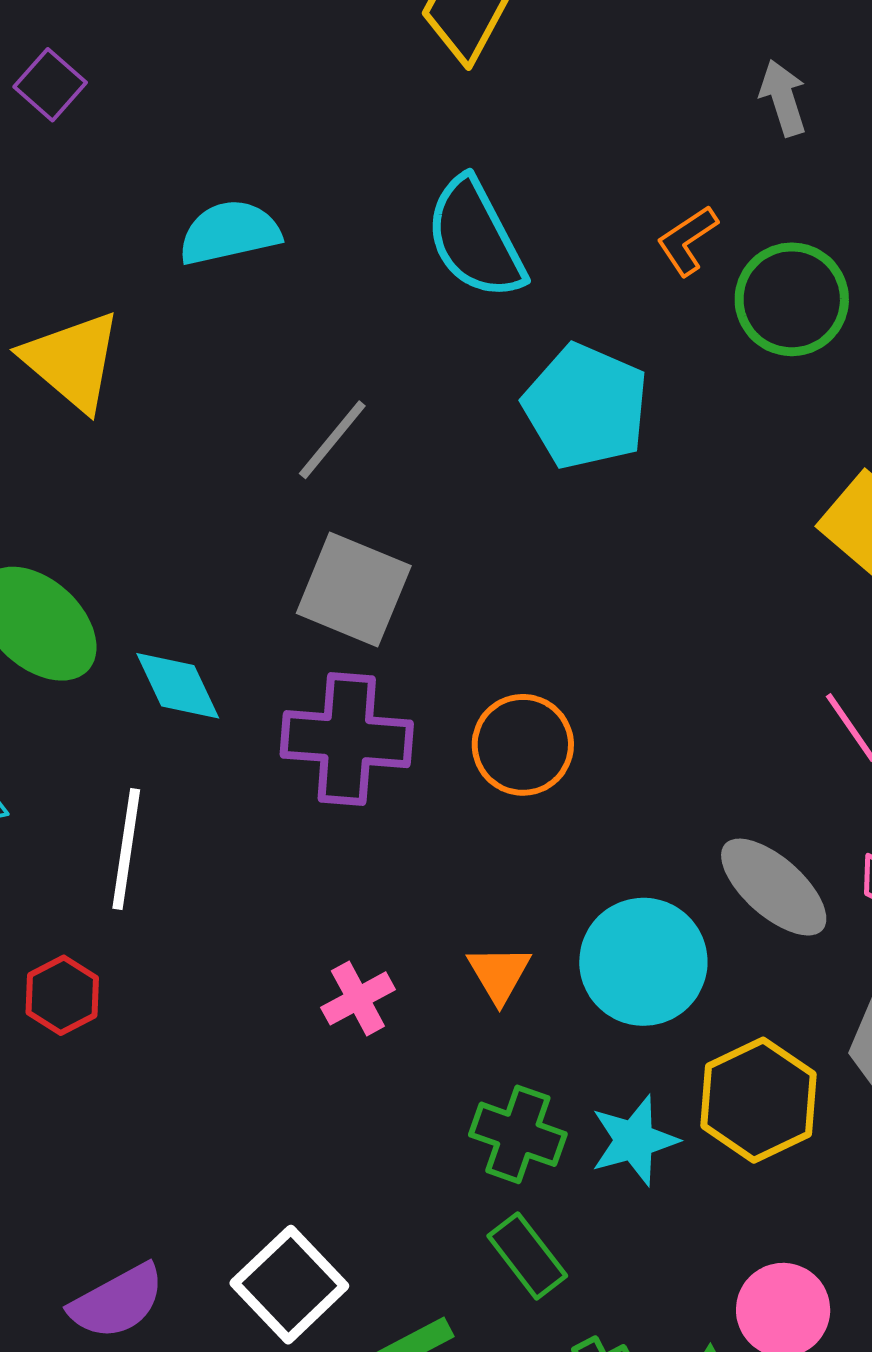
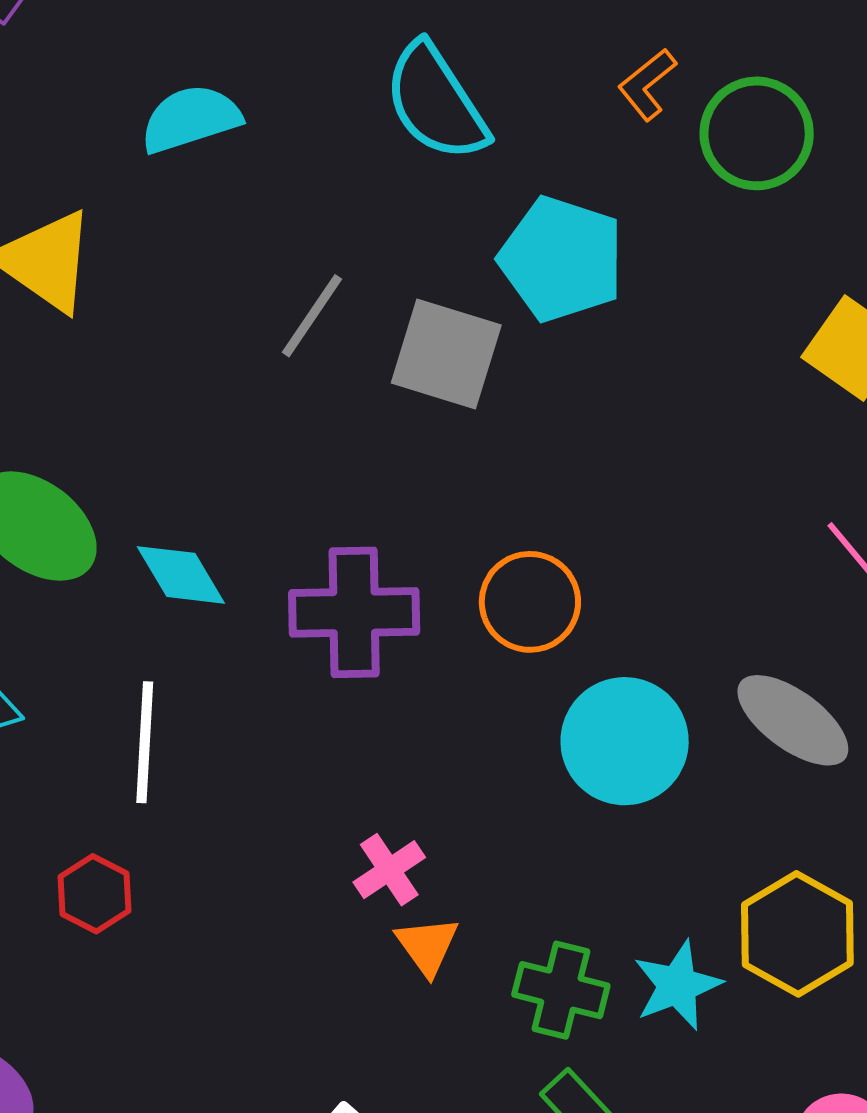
gray square: (354, 589) -> (446, 354), moved
cyan circle: (643, 962) -> (625, 741), moved
orange triangle: (499, 974) -> (427, 946), moved

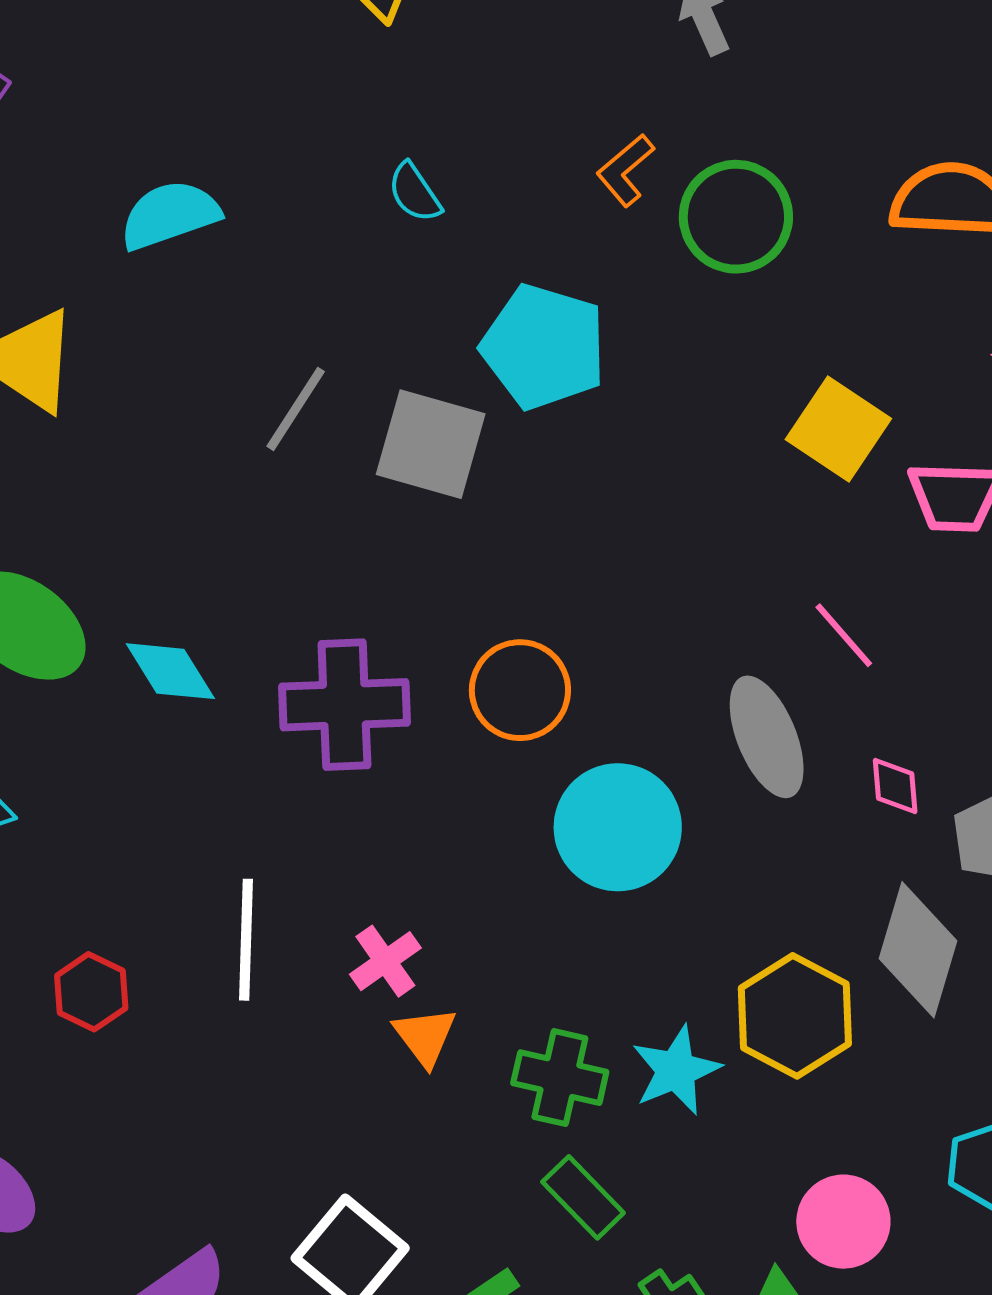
cyan semicircle: (436, 102) -> (415, 193), size x0.5
gray ellipse: (793, 720) -> (767, 737), moved, turned 33
white line: (145, 742) -> (246, 940), moved

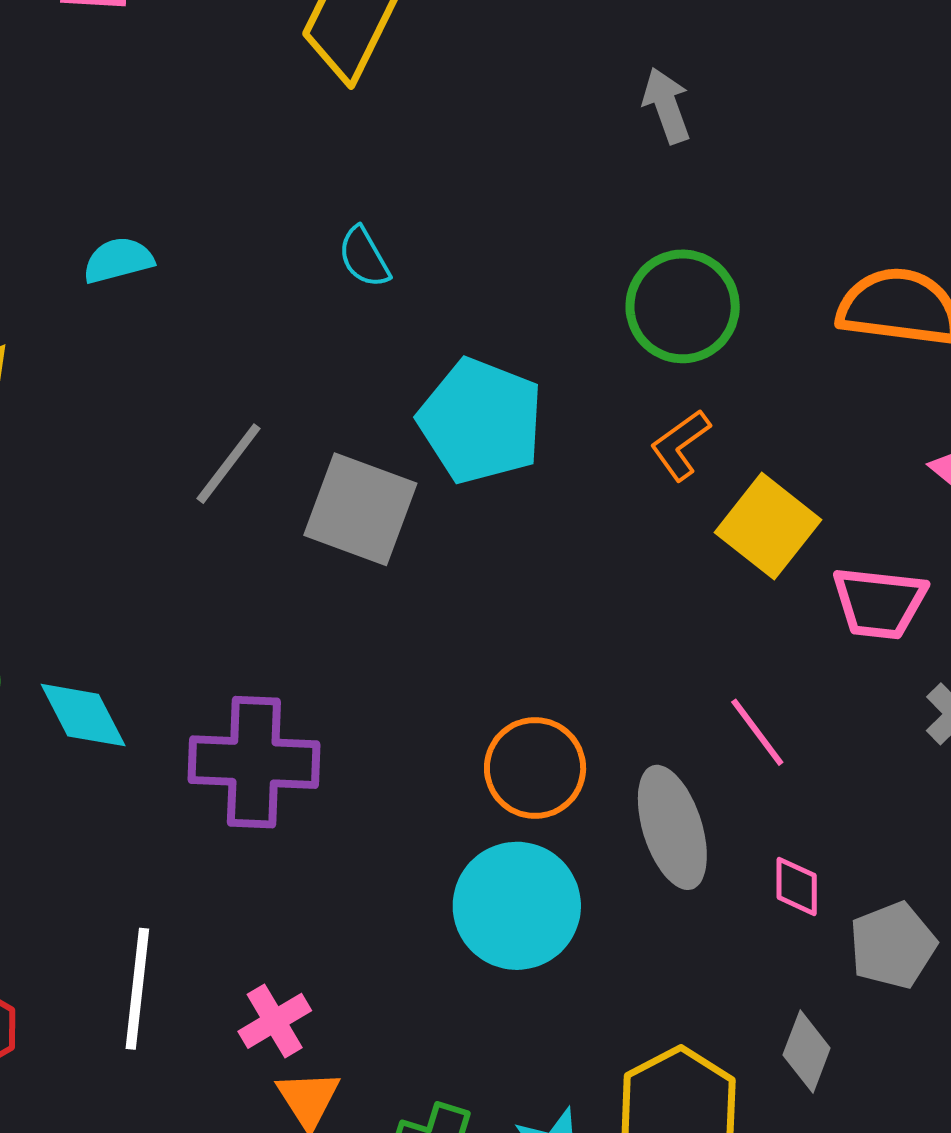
orange L-shape: (625, 170) -> (680, 445), moved
cyan semicircle: (170, 215) -> (118, 260), size x0.7
orange circle: (520, 690) -> (535, 768), moved
gray diamond: (918, 950) -> (807, 1051), size x0.6

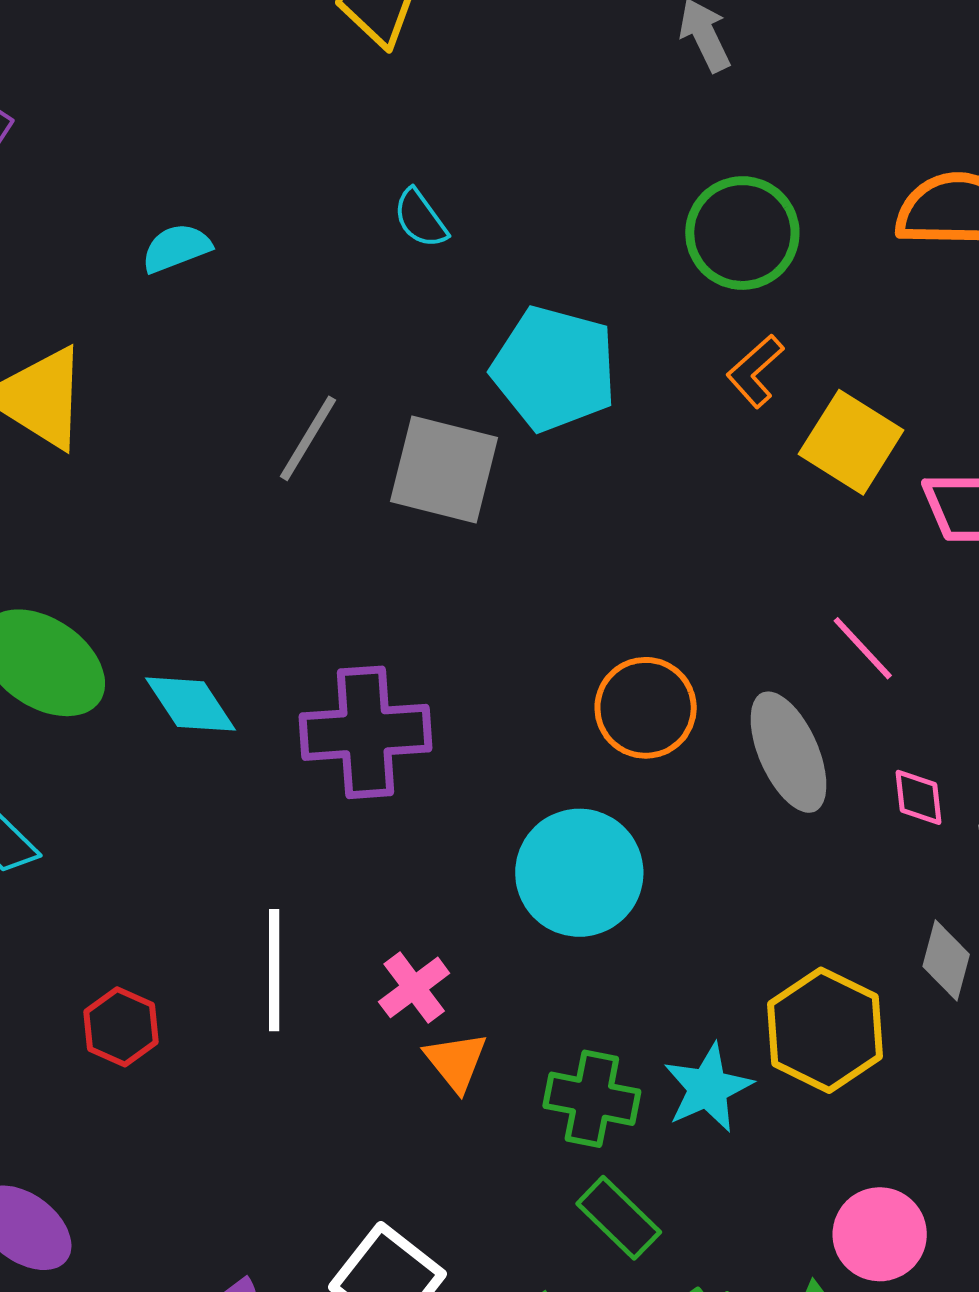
cyan circle: (517, 906) -> (579, 873), moved

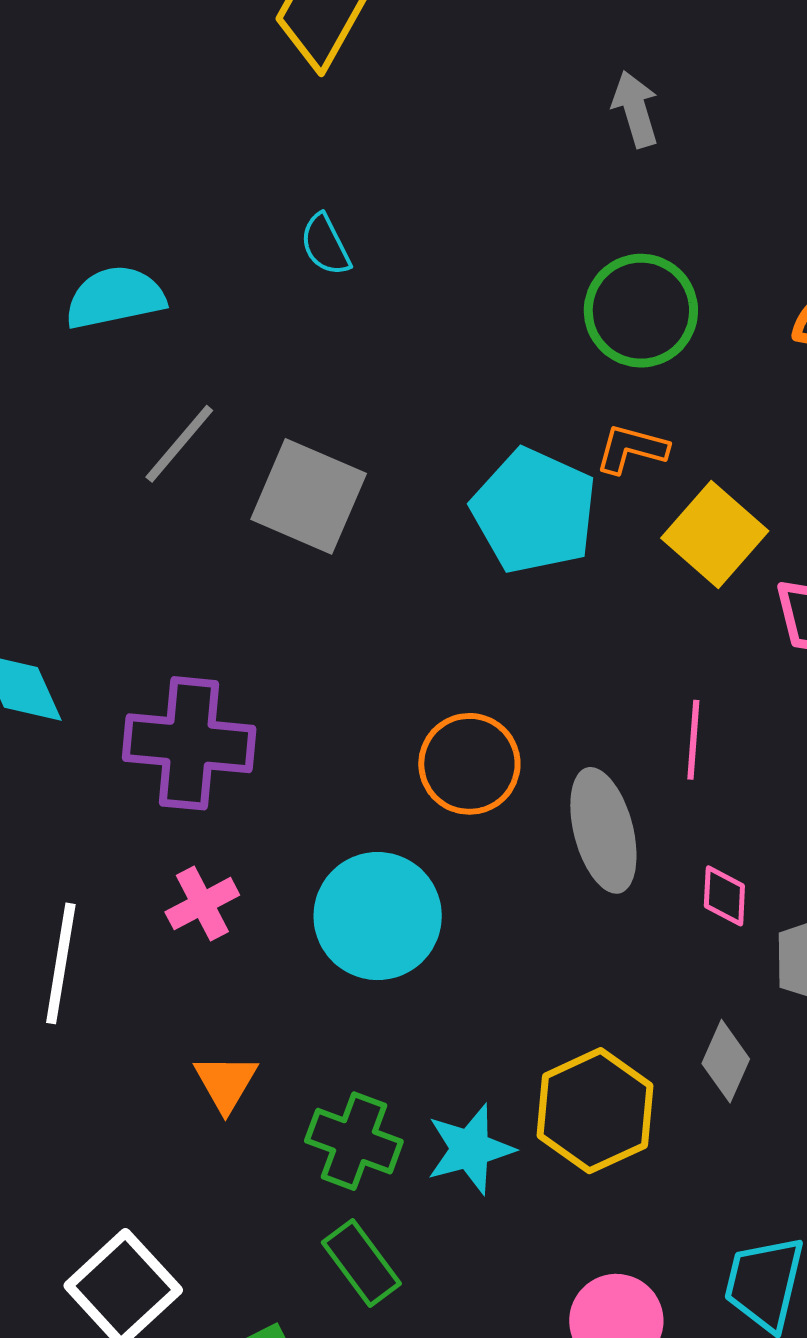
cyan semicircle: (176, 248) -> (115, 297), moved, size x1.4
cyan pentagon: (554, 369) -> (534, 511), moved
orange L-shape: (755, 371) -> (631, 449), turned 48
pink line: (863, 648) -> (693, 740), turned 38
pink cross: (414, 987) -> (202, 904), moved

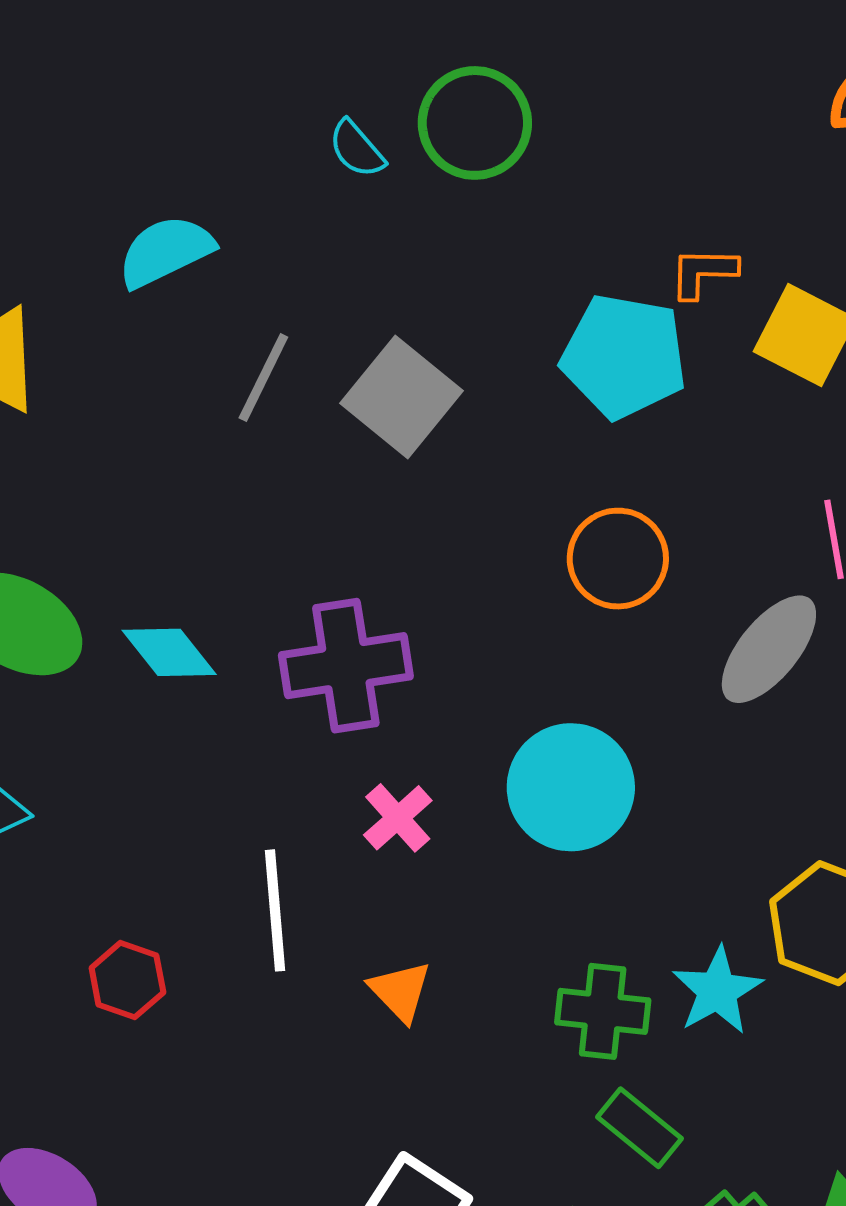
green circle: (641, 311) -> (475, 123), moved
gray square: (309, 496) -> (402, 397), turned 30
orange circle: (469, 764) -> (618, 559), moved
gray ellipse: (603, 830) -> (769, 649), turned 68
orange triangle: (226, 1083) -> (400, 991), moved

